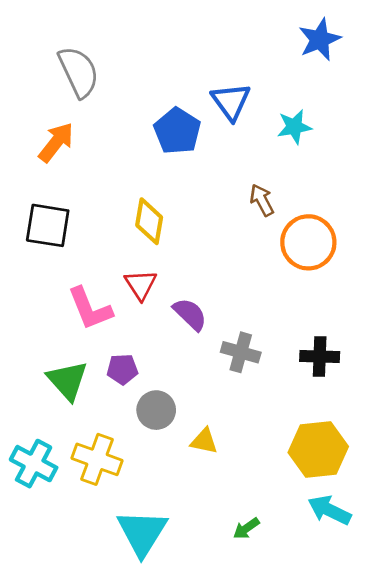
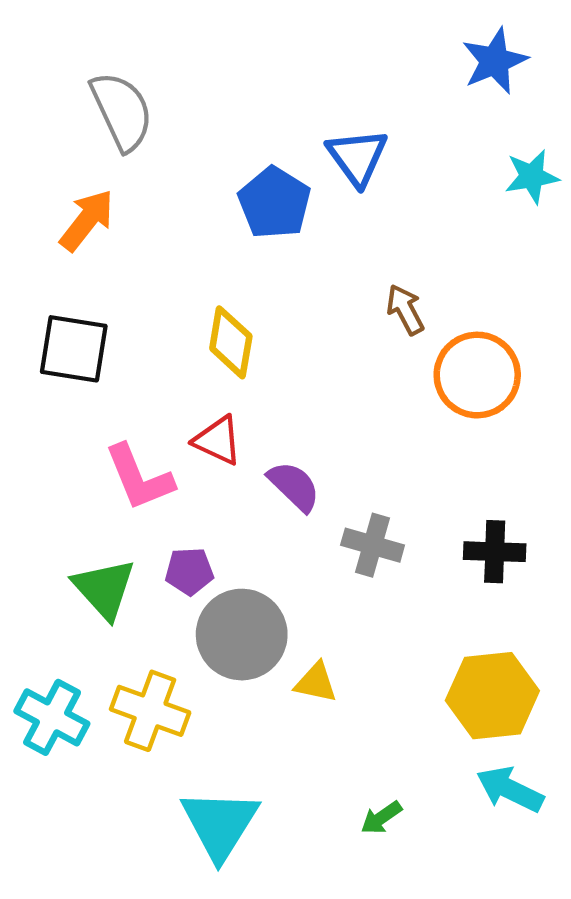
cyan star: (294, 127) -> (532, 177), moved
red triangle: (141, 285) -> (218, 440), turned -32
gray circle: (156, 410) -> (242, 635), size x1.5

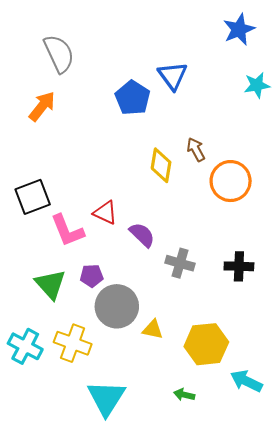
yellow diamond: (231, 342) -> (161, 165), moved
black square: (74, 349) -> (33, 197), moved, turned -30
yellow hexagon: (492, 696) -> (206, 344), moved
green arrow: (381, 818) -> (184, 395), turned 48

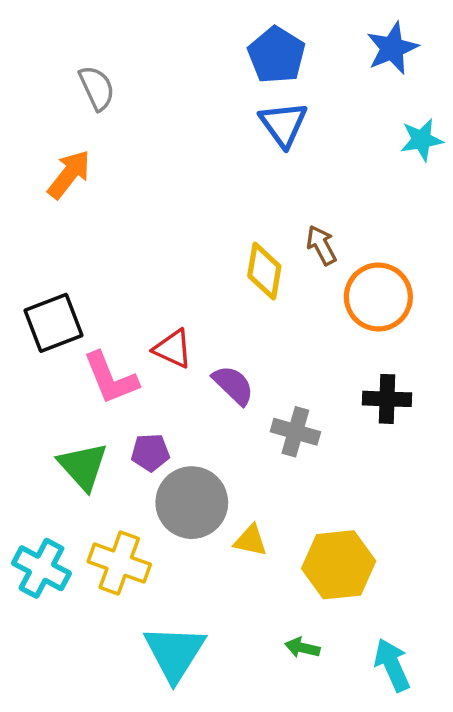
gray semicircle: (59, 54) -> (97, 88), size x0.7
blue pentagon: (133, 98) -> (276, 55), moved
black cross: (239, 266) -> (387, 399), moved
cyan arrow: (246, 381) -> (392, 665), moved, turned 40

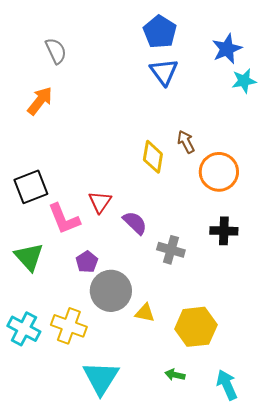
blue star: (392, 48) -> (227, 49), moved
red triangle: (173, 349) -> (100, 202), turned 40
purple pentagon: (150, 452) -> (87, 262), turned -30
green triangle: (83, 466) -> (29, 257), moved

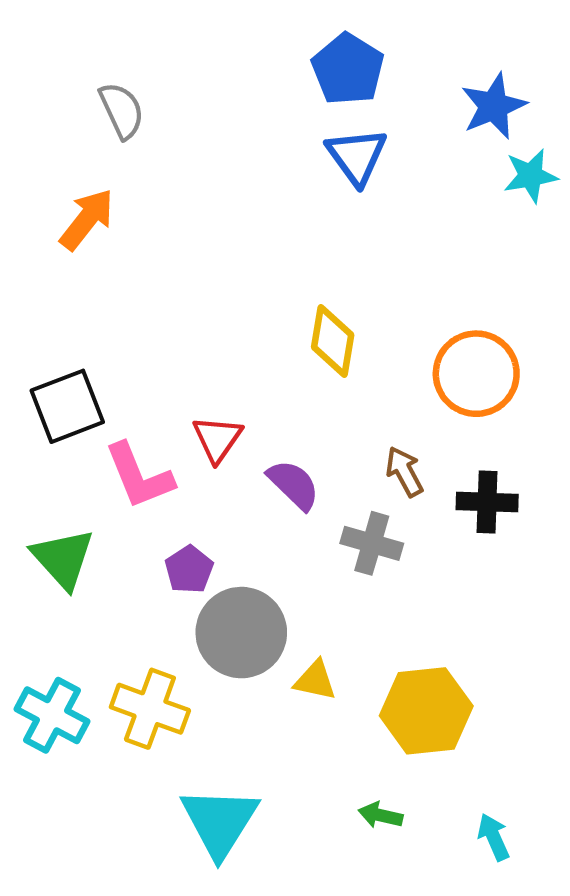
brown arrow: (186, 142) -> (404, 472), moved
cyan arrow: (227, 385) -> (494, 837), size x0.7

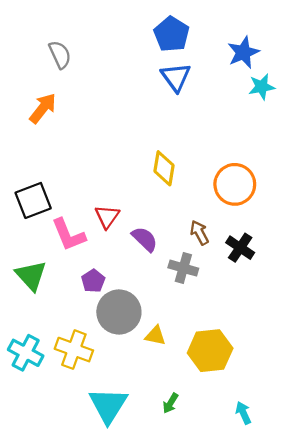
black cross: (487, 502) -> (240, 248), turned 32
green arrow: (380, 815) -> (170, 403), moved, turned -72

